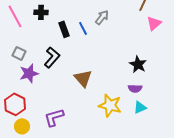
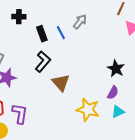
black L-shape: (52, 57) -> (43, 62), moved
purple semicircle: (135, 88) -> (113, 93), turned -64
purple L-shape: (54, 117) -> (20, 114), moved, turned 115

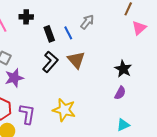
brown triangle: (61, 83) -> (76, 60), moved
yellow star: (88, 110) -> (64, 110), moved
cyan triangle: (118, 112) -> (123, 125), moved

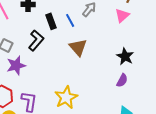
pink triangle: (139, 28) -> (122, 15), moved
black L-shape: (50, 62) -> (36, 40), moved
yellow star: (64, 110) -> (66, 97), turned 30

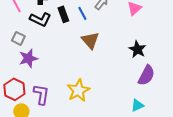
black L-shape: (36, 40) -> (40, 19), moved, turned 75
purple semicircle: (122, 80) -> (146, 75), moved, size x1.5

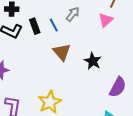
black star: (137, 49) -> (93, 61), moved

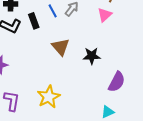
blue line: (54, 25) -> (53, 11), moved
black star: (93, 61) -> (92, 56), turned -30

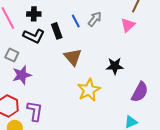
brown triangle: (61, 47) -> (73, 57), moved
yellow star: (49, 97) -> (89, 90), moved

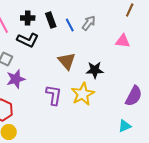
pink triangle: (128, 25) -> (123, 41), moved, turned 49
black rectangle: (57, 31) -> (51, 20), moved
black star: (115, 66) -> (95, 70), moved
purple L-shape: (35, 111) -> (54, 95), moved

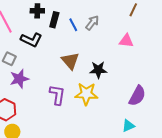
black cross: (28, 18) -> (37, 11), moved
black rectangle: (51, 20) -> (54, 20), turned 35
yellow star: (83, 94) -> (86, 94), turned 30

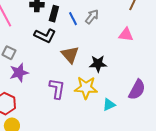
black L-shape: (31, 40) -> (45, 36), moved
cyan triangle: (128, 126) -> (109, 105), moved

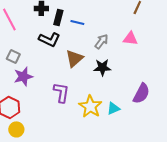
gray arrow: (92, 17) -> (101, 41), moved
blue line: (73, 19) -> (77, 22), turned -48
brown triangle: (70, 55) -> (74, 58), turned 30
yellow star: (86, 88) -> (90, 106), moved, turned 30

